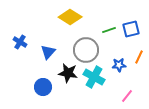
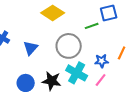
blue square: (131, 29) -> (109, 13), moved
black star: (68, 73) -> (52, 81), moved
pink line: (127, 96) -> (101, 80), moved

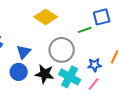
black star: (52, 81) -> (45, 74), moved
blue circle: (26, 83) -> (19, 72), moved

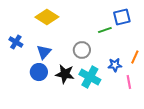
yellow diamond: (46, 17) -> (47, 17), moved
gray circle: (62, 50) -> (82, 50), size x0.7
pink line: (94, 84) -> (129, 82), moved, turned -48

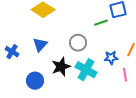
blue cross: (16, 42) -> (12, 52), moved
blue circle: (39, 72) -> (35, 81), moved
black star: (65, 74) -> (61, 67), turned -30

